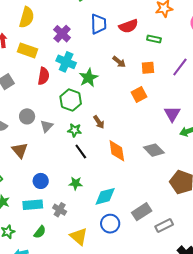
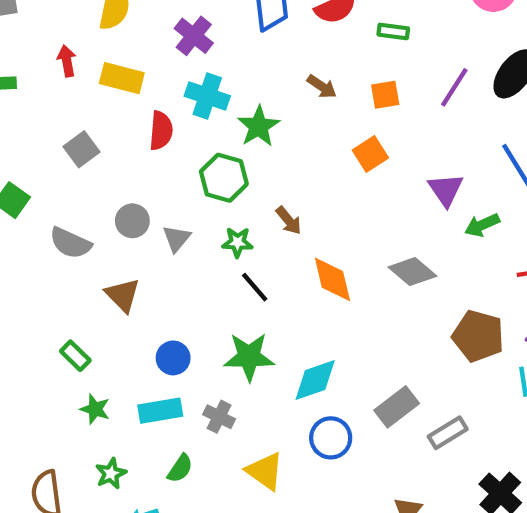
green star: (76, 183) -> (249, 357), size x1.6

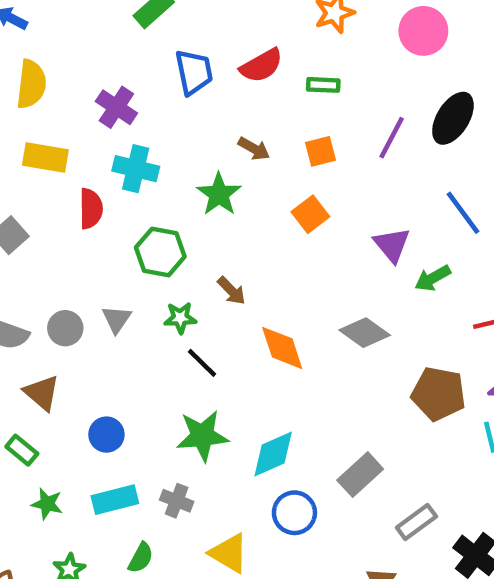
green star: (258, 126) -> (219, 194), moved
gray circle: (132, 221) -> (65, 328), moved
brown triangle: (123, 295) -> (42, 393), moved
blue circle: (173, 358) -> (106, 435), moved
gray rectangle: (448, 433) -> (416, 522), moved

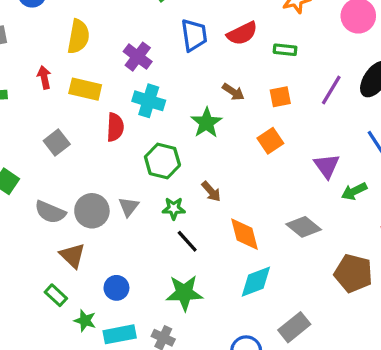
gray circle: (65, 328) -> (92, 211), size x1.4
cyan diamond: (273, 454) -> (256, 282), moved
green star: (47, 504) -> (85, 321), moved

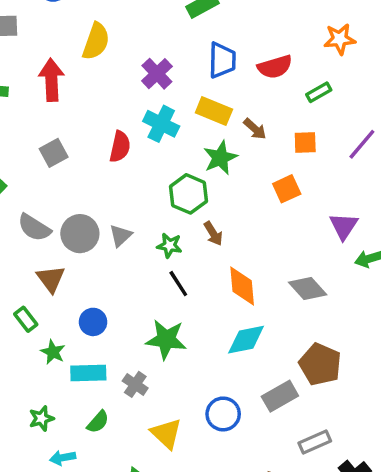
green rectangle: (285, 50) -> (319, 92), turned -45
red arrow: (44, 77) -> (51, 80), size x1.6
yellow rectangle: (85, 89) -> (214, 111), moved
green hexagon: (162, 161) -> (188, 194), moved
brown pentagon: (353, 273) -> (320, 364), moved

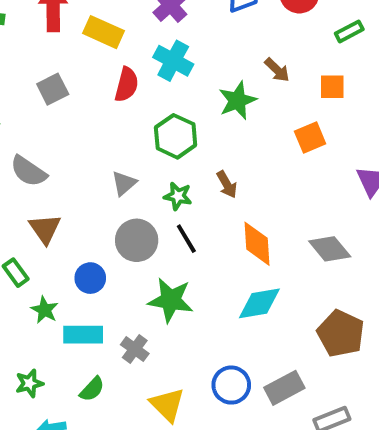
yellow rectangle: (214, 111) -> (103, 32), moved
green hexagon: (188, 194) -> (176, 136), moved
gray circle: (80, 234) -> (137, 240), moved
gray rectangle: (280, 396) -> (284, 388), moved

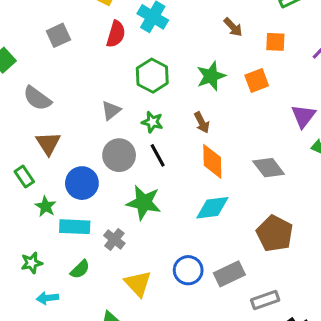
green star: (237, 101) -> (211, 76), moved
brown arrow: (227, 184) -> (202, 122), moved
blue circle: (90, 278) -> (82, 183), size x1.4

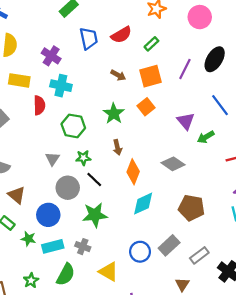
orange square: (275, 42) -> (150, 76), size x1.5
brown arrow: (202, 122) -> (117, 147), turned 32
orange diamond: (212, 161) -> (133, 172), turned 40
green semicircle: (80, 269) -> (66, 274), size x1.5

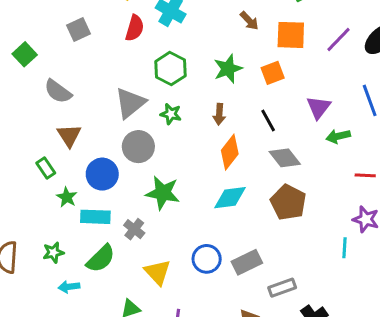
gray triangle: (53, 159) -> (130, 103), size x1.6
black line: (94, 179) -> (268, 120), moved
brown pentagon: (191, 208) -> (288, 202), moved

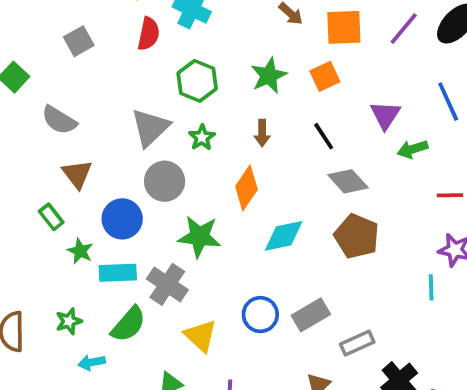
green star: (171, 114) -> (202, 137), turned 30
orange diamond: (230, 152) -> (246, 188), moved
gray cross: (134, 229) -> (167, 284), size x1.5

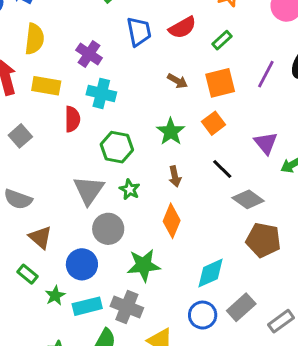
cyan diamond: (284, 236) -> (210, 273), moved
green star: (80, 251) -> (55, 296), turned 30

